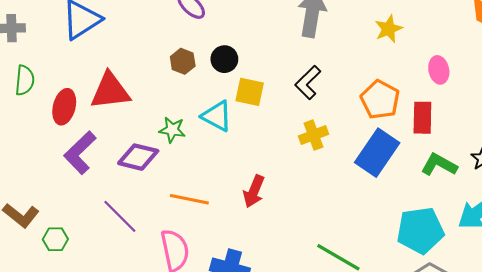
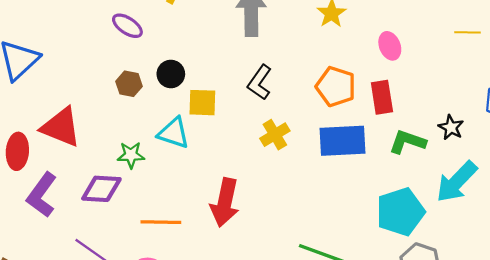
red triangle: (110, 91) -> (61, 127), turned 39
blue rectangle: (377, 153) -> (342, 141), turned 63
red arrow: (254, 191) -> (225, 202), size x1.4

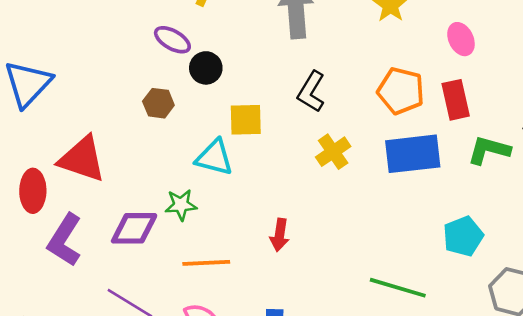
purple ellipse: (127, 26) -> (172, 40), moved
black circle: (171, 74) -> (206, 68), moved
green star: (131, 155) -> (181, 205), moved
red arrow: (225, 202) -> (280, 235), size x0.6
cyan pentagon: (400, 212) -> (463, 236), moved, size x0.7

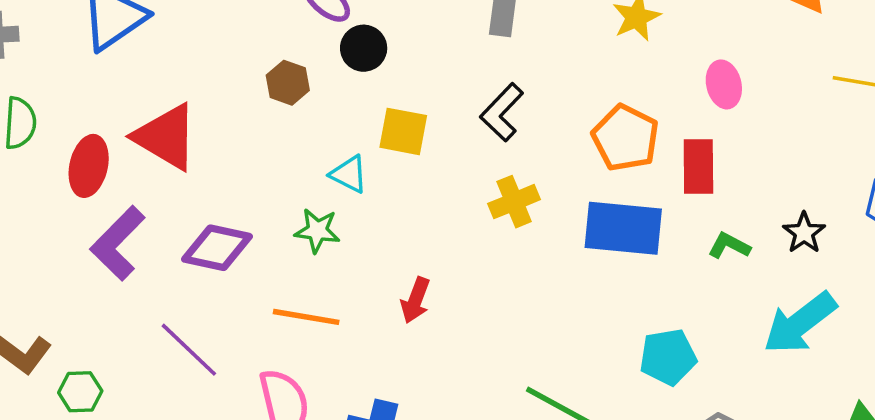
green L-shape: (489, 150) -> (729, 246), size x0.7
cyan triangle: (214, 157) -> (349, 174), size x0.7
green star: (181, 205) -> (317, 231), moved

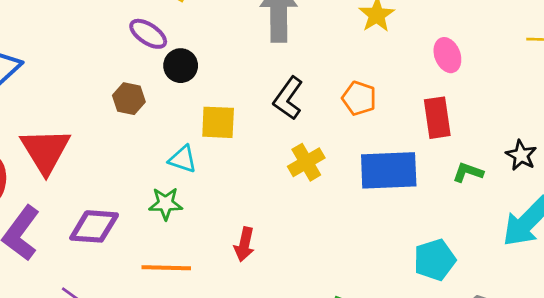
red triangle: (166, 137) -> (45, 151), turned 36
orange pentagon: (626, 138) -> (359, 98), moved, size x0.7

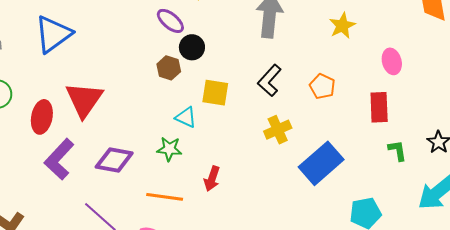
brown hexagon: (129, 99) -> (169, 68), moved
blue rectangle: (389, 170) -> (321, 163), moved, turned -45
green L-shape: (468, 172) -> (397, 151), turned 55
red arrow: (244, 244) -> (212, 179), moved

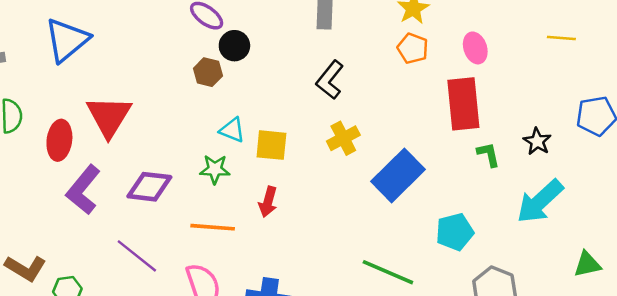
orange pentagon: (322, 86) -> (413, 48), moved
yellow square: (215, 93) -> (271, 145), moved
red rectangle: (379, 107) -> (463, 104), size x1.4

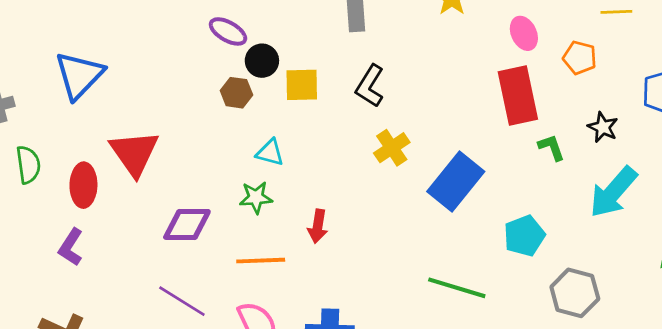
orange pentagon: (413, 48) -> (580, 58), moved
yellow square: (271, 145) -> (302, 85), moved
purple L-shape: (83, 190) -> (71, 247), moved, size x0.7

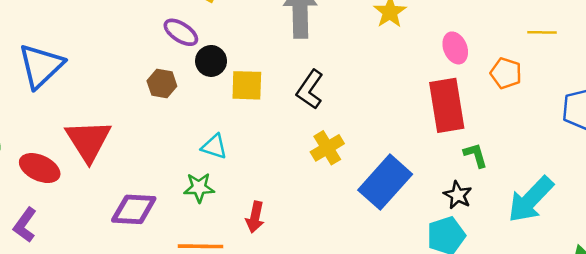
brown hexagon: (236, 93) -> (162, 84), moved
black star: (603, 127) -> (458, 195), moved
red ellipse: (83, 185) -> (40, 168), turned -69

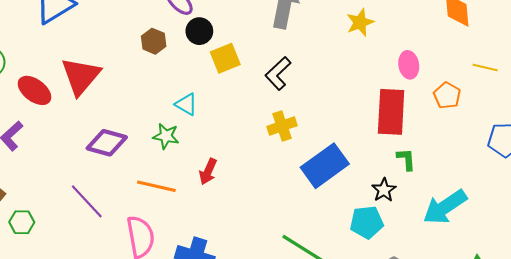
yellow square: (247, 85) -> (225, 58), turned -36

